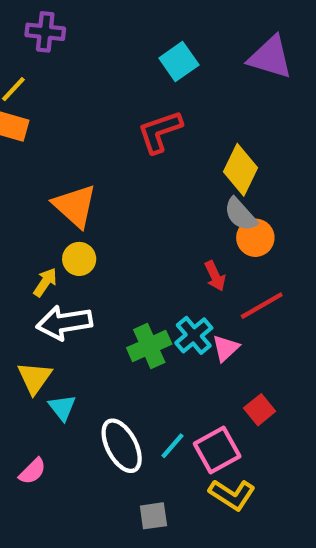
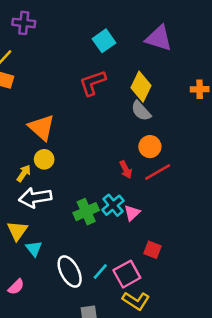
yellow diamond: (240, 170) -> (141, 87), moved
gray semicircle: (240, 214) -> (141, 111), moved
red line: (262, 306) -> (158, 172), moved
red square: (260, 410) -> (152, 250), turned -30

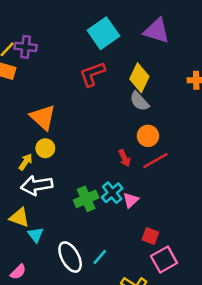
purple cross: (24, 23) -> (26, 47), moved
cyan square: (104, 41) -> (103, 33), size x1.4
yellow triangle: (17, 231) -> (19, 217), turned -45
pink square: (127, 274) -> (164, 260), moved

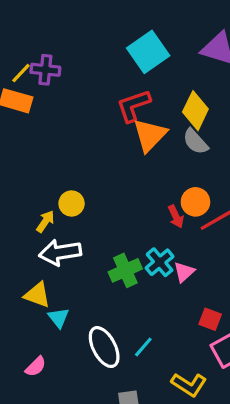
orange triangle: (43, 117) -> (150, 135), moved, turned 32
orange circle: (148, 136) -> (195, 202), moved

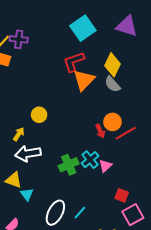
yellow circle: (72, 204) -> (39, 115), moved
white ellipse: (104, 347) -> (55, 213), turned 55

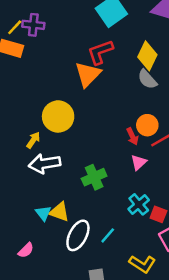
orange triangle: (84, 80) -> (88, 74), moved
yellow circle: (39, 115) -> (58, 116), size x1.6
cyan cross: (90, 160) -> (139, 204), moved
pink triangle: (105, 166) -> (139, 162), moved
yellow triangle: (14, 180) -> (59, 212), moved

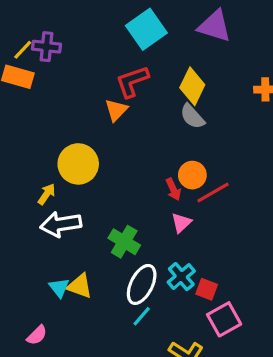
orange triangle: (88, 74) -> (116, 110), size x0.7
green cross: (94, 177) -> (124, 242), turned -35
white ellipse: (78, 235) -> (142, 284), moved

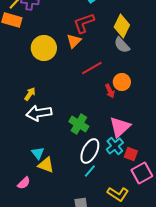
yellow circle: (78, 164) -> (44, 48), moved
red line: (213, 193) -> (92, 68), moved
pink triangle: (181, 223) -> (120, 127), moved, size x1.6
yellow triangle: (80, 286) -> (46, 165), moved

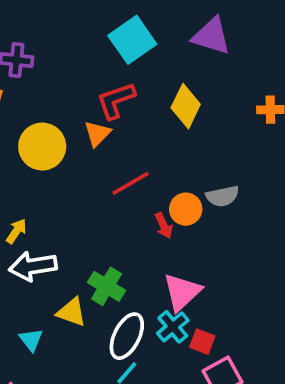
gray semicircle: (122, 45) -> (223, 196), moved, turned -60
yellow triangle: (46, 165) -> (72, 312), moved

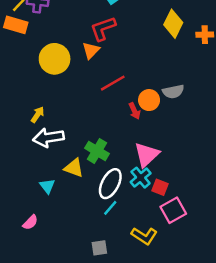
yellow diamond: (186, 106) -> (173, 24), moved

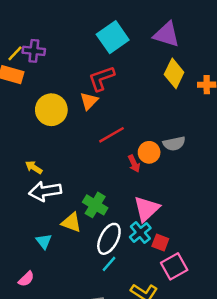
yellow arrow: (38, 115) -> (34, 167), turned -91

